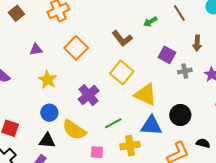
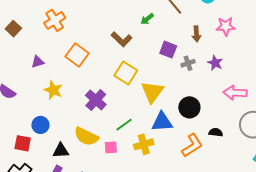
yellow triangle: (146, 95) -> (152, 92), turned 50
blue circle: (49, 113) -> (40, 125), moved
pink square: (97, 152) -> (111, 147), moved

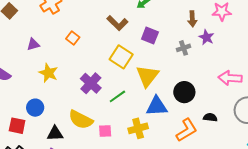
purple square: (168, 50) -> (150, 36), moved
orange square: (77, 55) -> (73, 38), size x0.6
purple star: (215, 63) -> (206, 37), moved
green line: (124, 125) -> (117, 96), moved

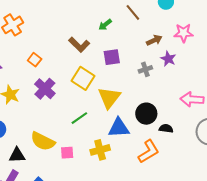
brown arrow: (192, 19) -> (154, 40), turned -112
purple square: (150, 36) -> (112, 57), turned -30
purple cross: (91, 83) -> (45, 89), moved
black semicircle: (210, 117) -> (166, 128), moved

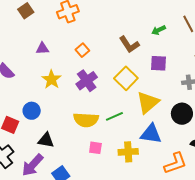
black circle: (146, 114) -> (182, 114), moved
yellow semicircle: (43, 141) -> (86, 120), moved, turned -35

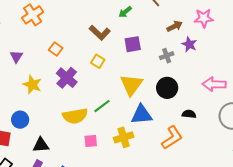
purple triangle: (42, 48) -> (16, 57), turned -40
yellow square: (126, 78) -> (98, 61), moved, size x0.6

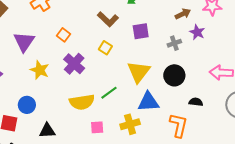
purple triangle: (16, 57) -> (24, 42), size x1.6
orange L-shape: (172, 138) -> (179, 125), turned -45

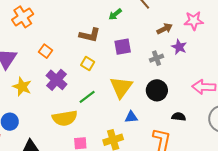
brown L-shape: (108, 19) -> (90, 35), turned -30
green line: (109, 93) -> (87, 97), moved
blue triangle: (148, 102) -> (131, 117), size x0.6

